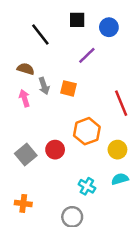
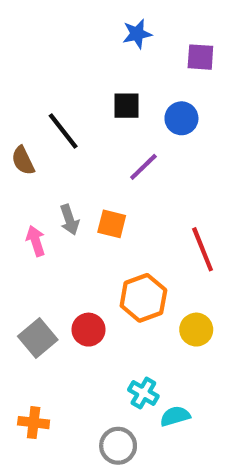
brown semicircle: (26, 69) -> (23, 161), moved, turned -133
cyan semicircle: (120, 179) -> (175, 416), moved

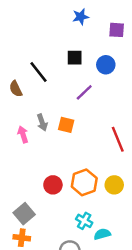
orange hexagon: (143, 298) -> (84, 182), moved
gray square: (38, 338) -> (24, 214), moved

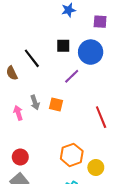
blue circle: (106, 65) -> (91, 52), size x1.5
red circle: (53, 185) -> (20, 157), moved
yellow circle: (114, 185) -> (96, 167), moved

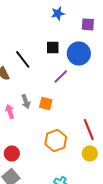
red line: (101, 117) -> (89, 129), moved
orange hexagon: (72, 155) -> (56, 140), moved
yellow circle: (96, 167) -> (90, 153), moved

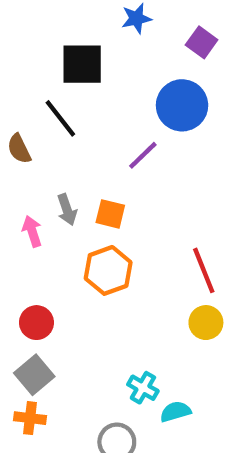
purple square: (88, 24) -> (202, 42), turned 32
black square: (53, 47) -> (82, 64), moved, size x1.5
orange hexagon: (56, 140) -> (108, 270), moved

